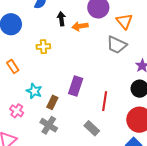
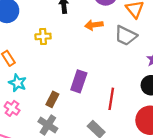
orange arrow: (80, 26) -> (94, 25), moved
cyan star: (34, 91) -> (18, 83), moved

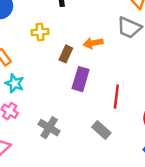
orange arrow: (94, 25) -> (93, 43), moved
brown rectangle: (52, 99) -> (66, 54), moved

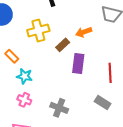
yellow cross: (40, 32) -> (38, 30), size x1.5
brown rectangle: (66, 54) -> (63, 45), turned 32

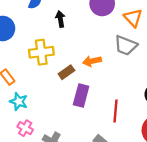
pink cross: (24, 100) -> (25, 128), moved

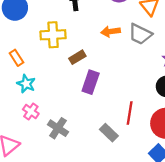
orange arrow: (92, 61) -> (111, 31), moved
red line: (115, 111) -> (130, 113), moved

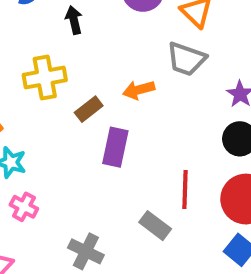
orange arrow: (111, 31) -> (139, 90), moved
gray cross: (58, 128) -> (86, 251), moved

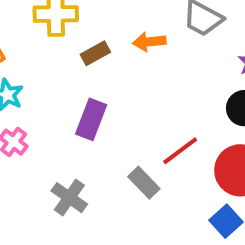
purple rectangle: (115, 147) -> (91, 119), moved
red line: (185, 189) -> (180, 151), turned 42

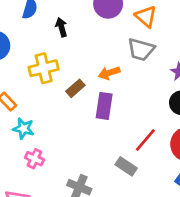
purple rectangle: (91, 119) -> (104, 106), moved

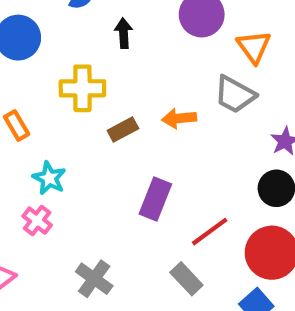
purple rectangle: (104, 106) -> (155, 199), moved
cyan star: (23, 129) -> (49, 178), moved
gray rectangle: (126, 166) -> (186, 279), moved

